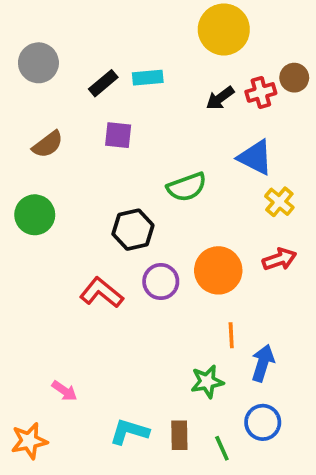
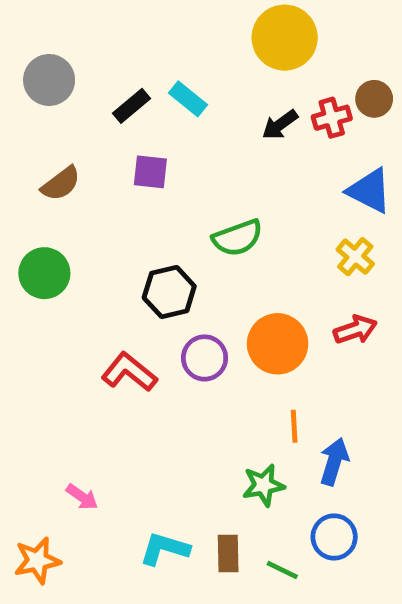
cyan rectangle: (148, 78) -> (188, 99), turned 44
blue triangle: (255, 157) -> (369, 191), moved
green line: (222, 448) -> (282, 570), turned -40

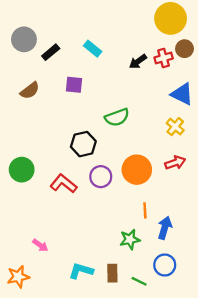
yellow circle: (285, 38) -> (171, 18), moved
black rectangle: (132, 106) -> (51, 52), moved
green circle: (44, 273) -> (22, 170), moved

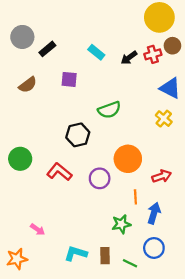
cyan rectangle: (93, 49) -> (96, 52), moved
red arrow: (175, 163) -> (162, 176), moved
purple circle: (101, 177) -> (100, 178), moved

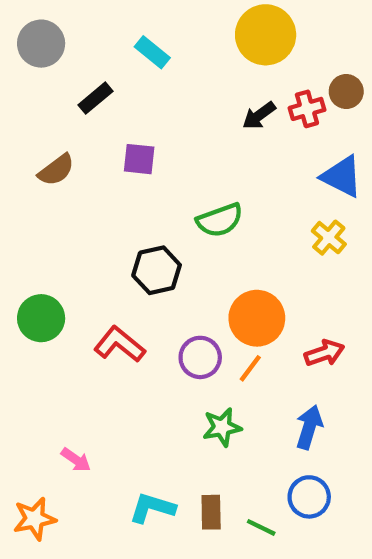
yellow circle: (159, 17) -> (266, 35), moved
gray circle: (22, 37) -> (41, 44), moved
cyan rectangle: (96, 52) -> (152, 52), moved
orange line: (135, 197) -> (250, 368), moved, turned 40
green star: (121, 224) -> (222, 427), moved

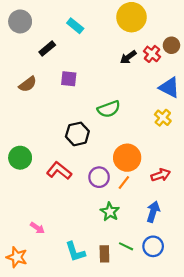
red cross: (307, 109) -> (152, 54), turned -35
green star: (222, 427) -> (110, 212), turned -30
cyan L-shape: (152, 508) -> (75, 252), turned -125
orange star: (35, 519) -> (17, 257), turned 30
green line: (261, 527) -> (126, 246), moved

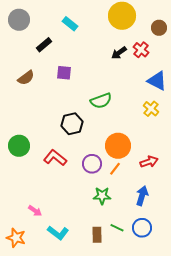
brown circle: (171, 45) -> (159, 28), moved
green star: (110, 212) -> (102, 196), turned -30
cyan L-shape: (75, 252) -> (58, 233), moved, turned -35

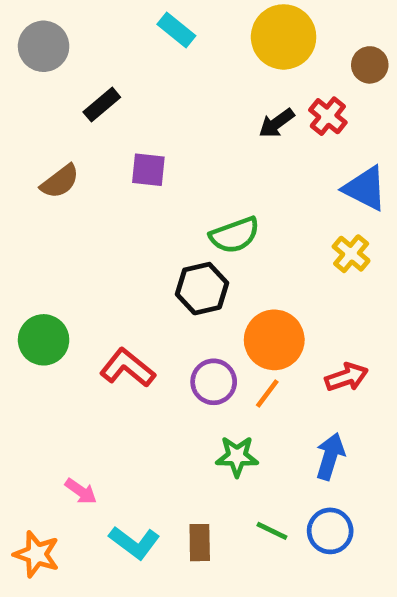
cyan rectangle: (70, 24) -> (176, 30), moved
black hexagon: (72, 124) -> (202, 289), moved
brown rectangle: (97, 235) -> (200, 543), moved

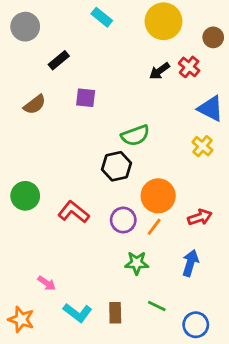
blue circle: (330, 531) -> (196, 325), moved

